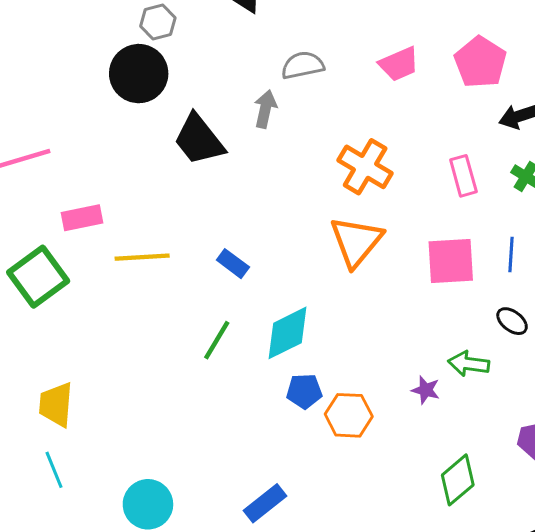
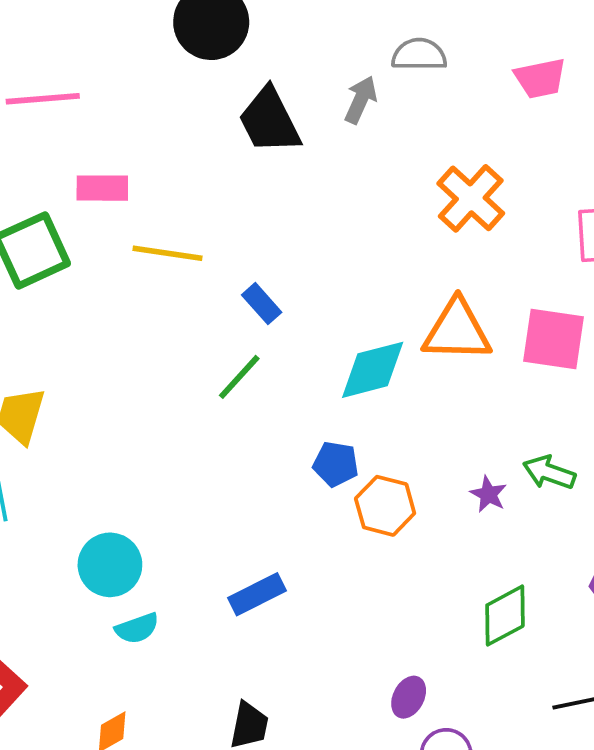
orange triangle: (356, 241) -> (457, 331), moved, turned 40
blue rectangle: (233, 264) -> (262, 304), moved
cyan diamond: (287, 333) -> (373, 370), moved

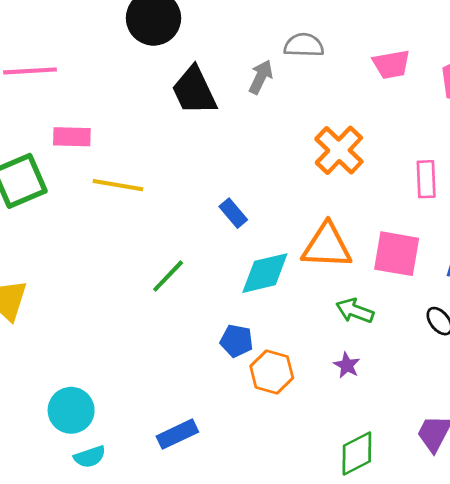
blue rectangle: (262, 304) -> (233, 213), moved
green arrow: (549, 473) -> (355, 311), moved

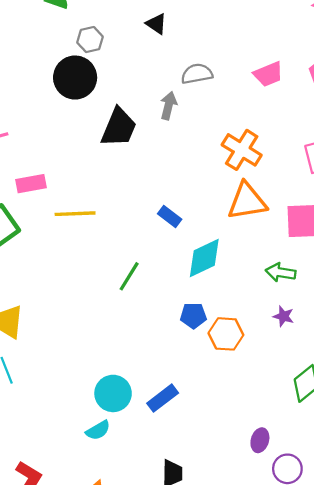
black trapezoid: (194, 91) -> (119, 127), turned -120
orange triangle: (327, 246) -> (247, 201), moved
cyan circle: (71, 410) -> (113, 393), moved

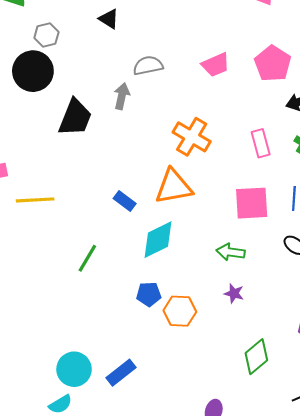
orange triangle: (247, 201) -> (174, 187), moved

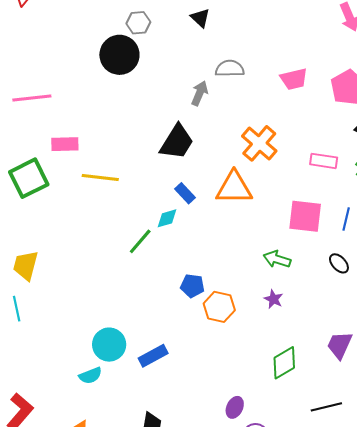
black trapezoid: (75, 118) -> (177, 142), moved
pink rectangle: (261, 143) -> (324, 161), turned -76
cyan diamond: (158, 240) -> (167, 218), moved, size x0.6

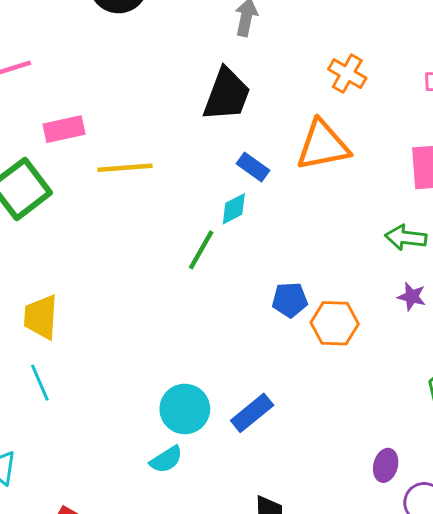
orange cross: (259, 143) -> (347, 74), size x0.7

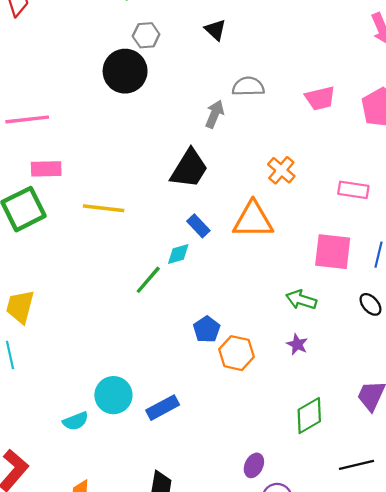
pink rectangle: (64, 129) -> (46, 169), moved
blue pentagon: (290, 300) -> (207, 329), turned 30
cyan semicircle: (166, 460) -> (76, 421), moved

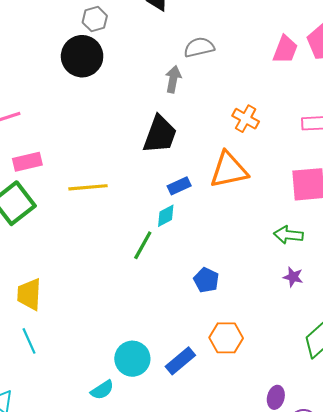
pink trapezoid: (320, 98) -> (285, 49), moved, turned -44
blue rectangle: (198, 226) -> (179, 186), turned -60
orange hexagon: (237, 353) -> (226, 338), moved

